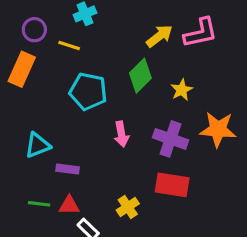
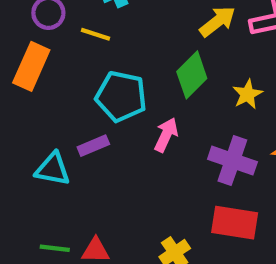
pink arrow: (121, 134) -> (166, 135), moved, turned -145
cyan triangle: (38, 145) -> (53, 169), turned 32
purple rectangle: (68, 169) -> (93, 146), moved, turned -30

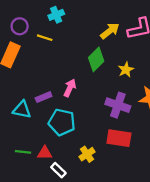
cyan pentagon: (121, 96) -> (62, 122), moved
pink arrow: (166, 135) -> (70, 88), moved

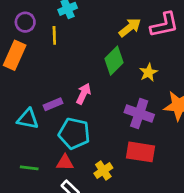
yellow line: (45, 38) -> (54, 35), turned 70
red triangle: (45, 153) -> (65, 163), moved

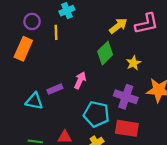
cyan pentagon: (74, 133) -> (96, 114), moved

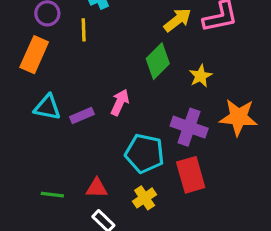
cyan triangle: (34, 101) -> (47, 107), moved
red rectangle: (127, 128) -> (191, 175), turned 65

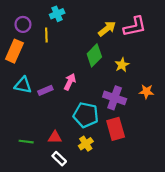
orange star: (238, 117) -> (146, 92), size x0.6

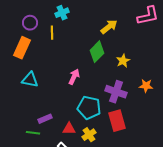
pink L-shape: (135, 27) -> (148, 16), moved
purple rectangle: (45, 90) -> (45, 119), moved
red triangle: (55, 137) -> (69, 129), moved

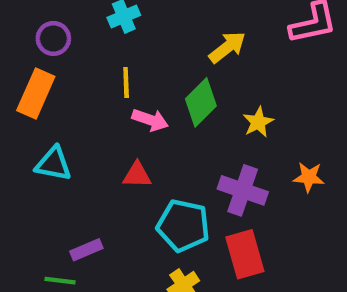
yellow line: (52, 33) -> (126, 82), moved
pink arrow: (74, 77) -> (150, 120), moved, turned 84
red triangle: (69, 129) -> (137, 175), moved

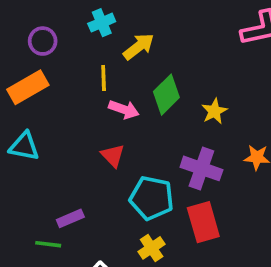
yellow arrow: (227, 47) -> (139, 47), moved
orange rectangle: (36, 93) -> (28, 87), turned 36
cyan triangle: (53, 164) -> (24, 146), moved
red triangle: (137, 175) -> (113, 156), turned 45

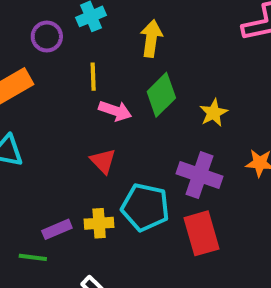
purple circle: (43, 41) -> (47, 37), moved
yellow arrow: (139, 47) -> (151, 39), moved, turned -44
yellow cross: (152, 248) -> (99, 223), moved, turned 30

